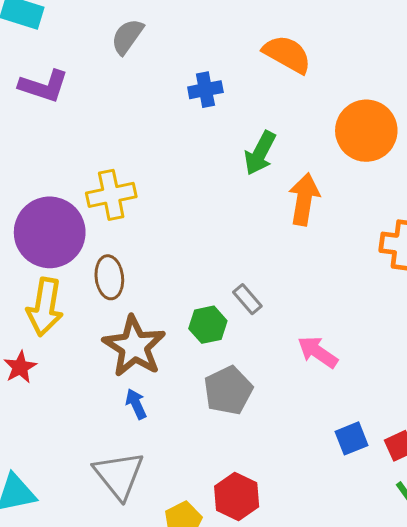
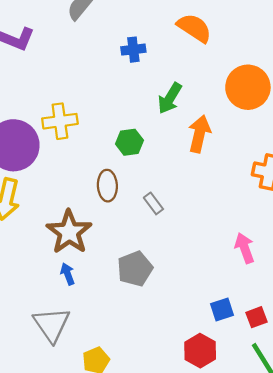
brown ellipse: (109, 277) -> (107, 186), moved
green hexagon: (208, 325) -> (129, 142), moved
pink arrow: (318, 352) -> (245, 248), moved, turned 32
red hexagon: (237, 496) -> (200, 351), moved

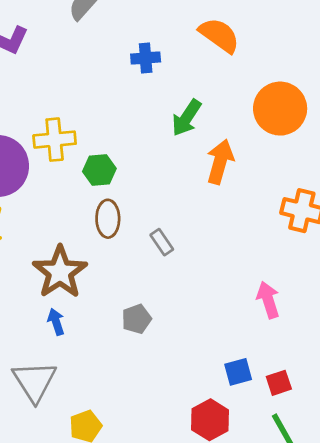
green hexagon: (129, 142) -> (99, 170), moved
gray pentagon: (135, 269) -> (137, 319), size x0.7

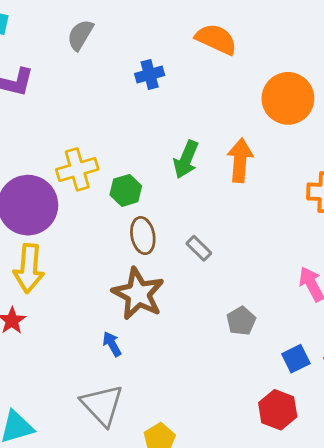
green arrow: (186, 118) -> (186, 159), moved
brown star: (60, 272) -> (138, 294), moved
gray pentagon: (137, 319) -> (241, 321), moved

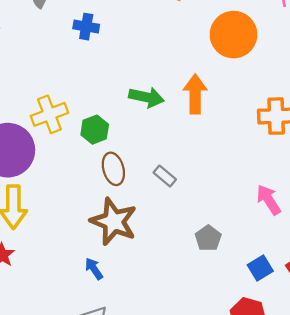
blue cross: (150, 75) -> (86, 27), moved, turned 30
green arrow: (186, 159) -> (146, 97), turned -96

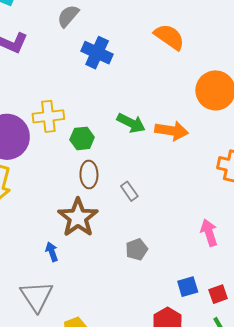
blue cross: (86, 27) -> (97, 53), size x1.4
orange arrow: (195, 94) -> (172, 131), turned 84
gray pentagon: (208, 238) -> (137, 249), moved

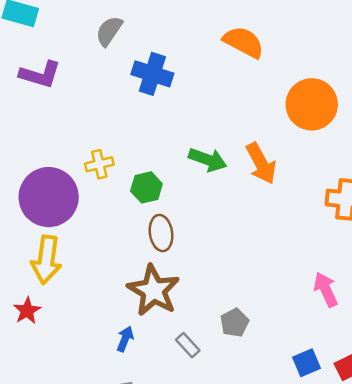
yellow cross: (48, 116) -> (99, 164), size x0.7
orange arrow: (172, 131) -> (261, 163), turned 60
gray rectangle: (129, 191) -> (188, 345), moved
blue arrow: (52, 252) -> (125, 339), turned 48

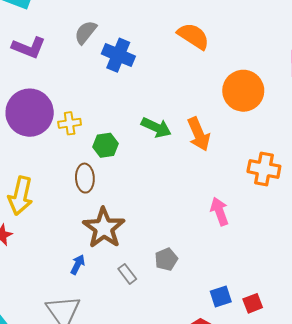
gray semicircle: (109, 31) -> (86, 32), moved
purple circle: (49, 197) -> (30, 113), moved
brown ellipse: (161, 233) -> (85, 178), moved
pink arrow: (326, 290) -> (219, 211), moved

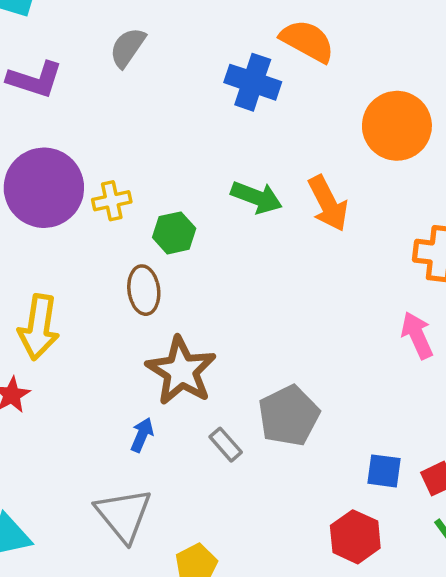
blue cross: (118, 55) -> (253, 82), moved
pink arrow: (219, 211) -> (417, 335), moved
gray pentagon: (166, 259) -> (289, 416), size x1.6
blue square: (221, 296) -> (384, 471), turned 30

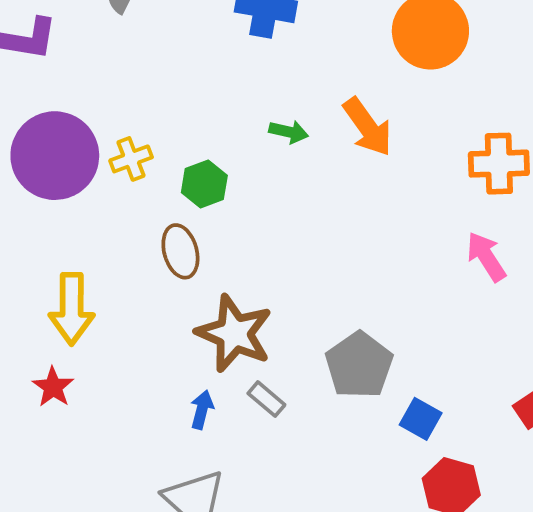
green arrow: (257, 197) -> (289, 132), size x0.7
gray rectangle: (226, 445) -> (266, 399), moved
blue square: (384, 471) -> (421, 419), moved, turned 30

